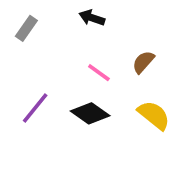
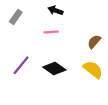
brown semicircle: (143, 62) -> (94, 42), moved
pink line: (99, 73) -> (51, 32), moved, turned -40

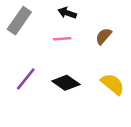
gray rectangle: (16, 17) -> (19, 21), size x1.5
brown semicircle: (94, 42) -> (103, 36), moved

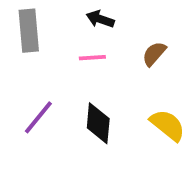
gray rectangle: (19, 21) -> (29, 31), turned -40
black diamond: (66, 83) -> (98, 123), turned 60

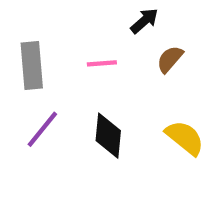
black arrow: (100, 19) -> (144, 21), moved, turned 120
gray rectangle: (29, 31) -> (32, 65), moved

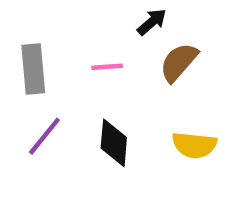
brown semicircle: (170, 59) -> (179, 62), size x1.4
yellow semicircle: (185, 138) -> (194, 145), turned 147

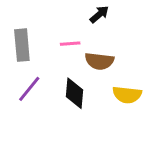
brown semicircle: (179, 62) -> (99, 61), moved, turned -124

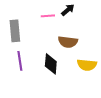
pink line: (70, 44) -> (48, 16), moved
purple line: (29, 89) -> (20, 61), turned -48

